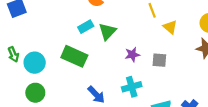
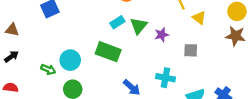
green arrow: (13, 54) -> (48, 69), moved, turned -40
purple star: (132, 55) -> (162, 35), moved
cyan cross: (132, 87) -> (165, 78), turned 30

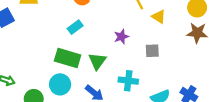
green triangle: (139, 26) -> (97, 61), moved
cyan circle: (70, 60) -> (60, 84), moved

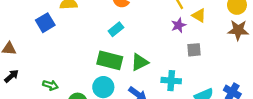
purple star: (121, 37) -> (179, 25), moved
green triangle: (97, 61) -> (140, 62), turned 30

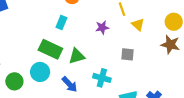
purple star: (179, 25) -> (102, 27), moved
cyan rectangle: (116, 29) -> (61, 23), turned -40

